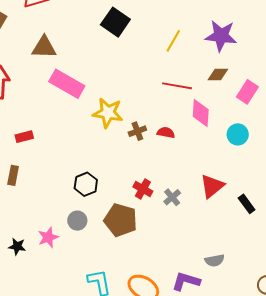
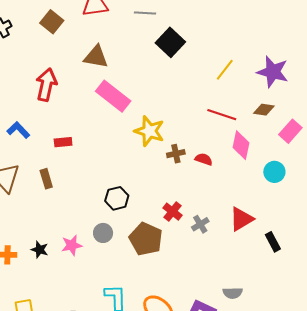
brown rectangle: (13, 175) -> (46, 179), turned -36

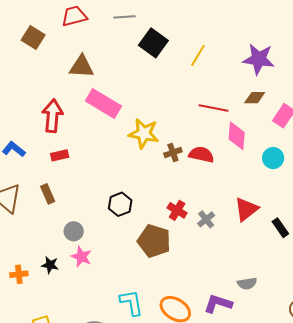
yellow line: (225, 70) -> (198, 55), moved
red arrow: (46, 85) -> (52, 116), moved
red semicircle: (204, 159) -> (201, 155), size x1.4
gray circle: (103, 233) -> (74, 231), moved
pink star: (72, 245) -> (81, 257), turned -30

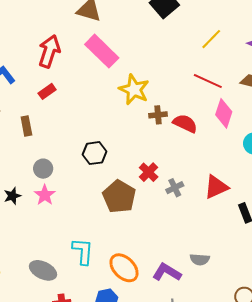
yellow line: (198, 55) -> (211, 39), moved
red rectangle: (60, 155) -> (47, 91), turned -36
black star: (50, 265) -> (12, 196), turned 30

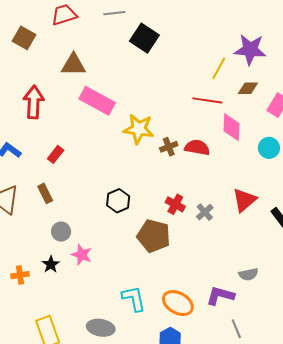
yellow line: (211, 39) -> (219, 68), moved
red arrow: (49, 51) -> (34, 102), moved
gray circle: (43, 169) -> (61, 232), moved

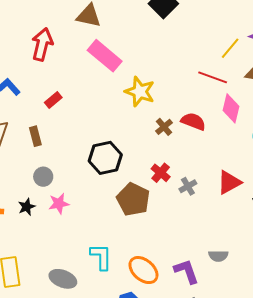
brown cross: (169, 147) -> (164, 127), moved, turned -30
black hexagon: (118, 201) -> (105, 158), size x1.4
pink star: (82, 255) -> (59, 204), turned 30
purple L-shape: (220, 296) -> (186, 271), turned 44

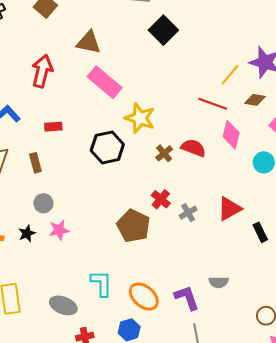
red rectangle: (53, 100) -> (53, 127), turned 36
black hexagon: (105, 158) -> (107, 147), moved

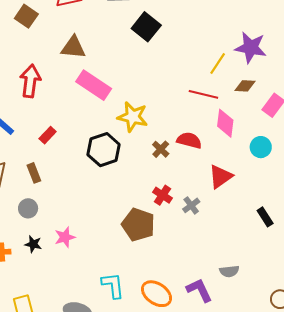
red rectangle: (53, 127) -> (48, 135), turned -36
gray circle: (43, 203) -> (28, 208), moved
red triangle: (229, 209) -> (220, 177), moved
black star: (27, 234) -> (33, 244), turned -30

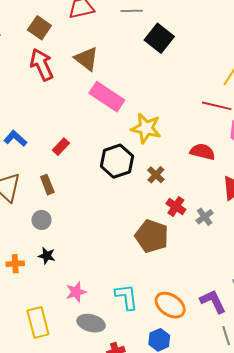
brown triangle: (73, 47) -> (86, 59), turned 32
red arrow: (30, 81) -> (42, 65), moved, turned -32
brown cross: (161, 149) -> (156, 175), moved
pink star: (65, 237) -> (76, 292), moved

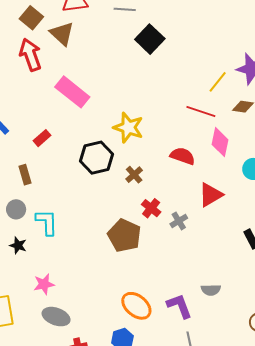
brown triangle: (86, 59) -> (62, 34), moved
pink rectangle: (107, 97) -> (72, 92), moved
cyan L-shape: (126, 297) -> (47, 222), moved

